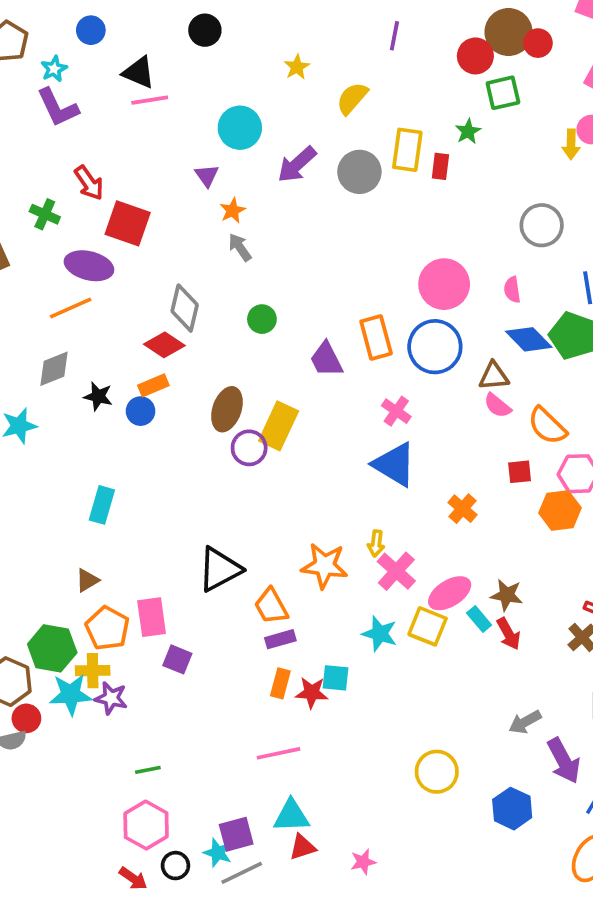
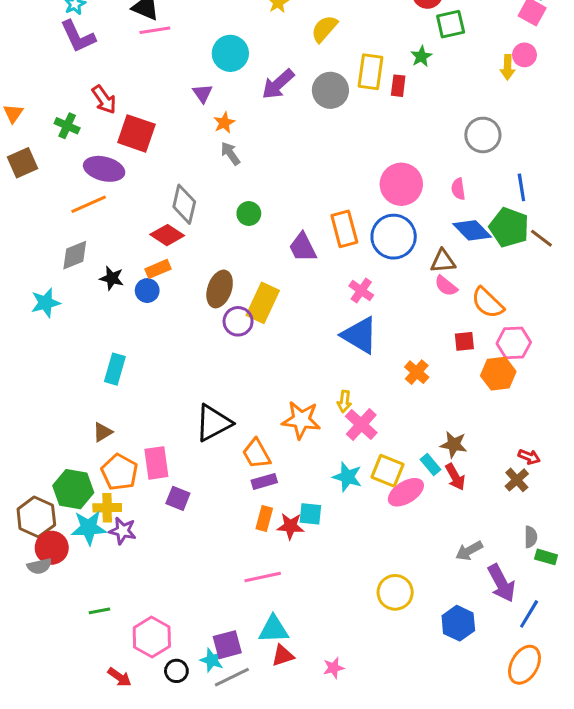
pink ellipse: (450, 593) -> (406, 492), moved
red circle: (26, 718) -> (52, 548), size x1.4
green line: (148, 770) -> (99, 611), moved
red arrow: (133, 878) -> (119, 677), moved

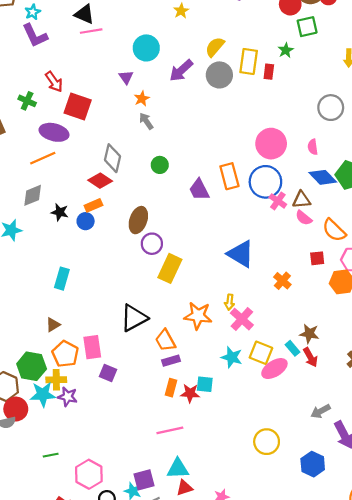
yellow semicircle: (324, 29) -> (215, 47), moved
pink cross: (361, 291) -> (278, 201), moved
yellow rectangle: (263, 303) -> (170, 268), moved

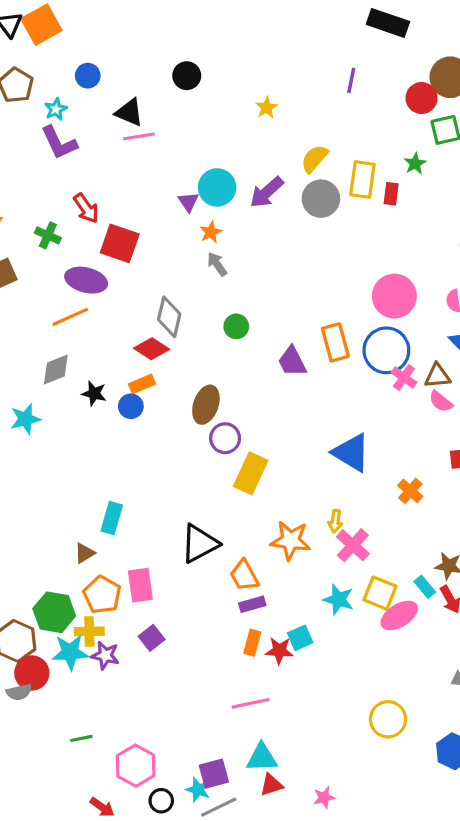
cyan circle: (146, 48) -> (217, 187), moved
cyan rectangle: (62, 279) -> (112, 518), moved
purple square: (108, 373) -> (152, 638), moved, turned 30
cyan square: (205, 384) -> (300, 638), turned -30

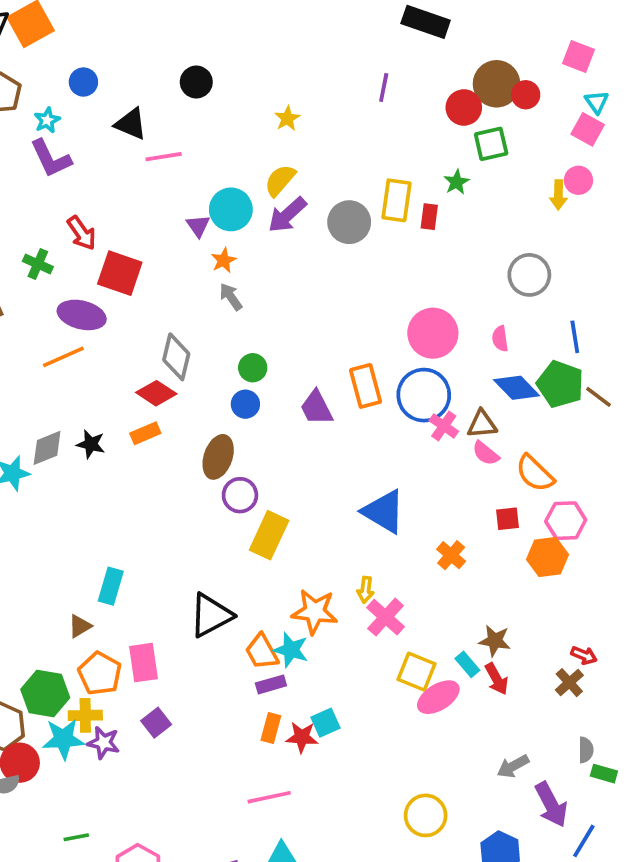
pink line: (139, 136) -> (164, 157), moved
yellow semicircle: (315, 159) -> (280, 180), moved
gray diamond: (56, 370) -> (47, 448), moved
blue circle: (131, 406) -> (245, 404), moved
cyan star: (338, 600) -> (291, 650), moved

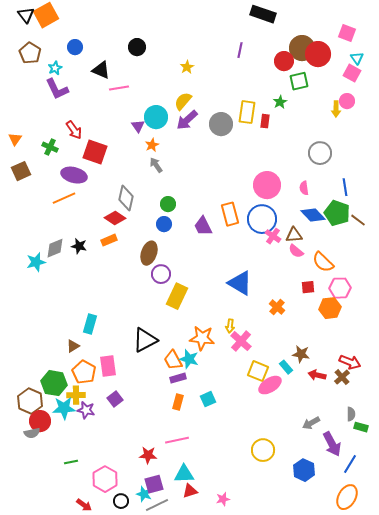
red circle: (526, 95) -> (318, 54), size x1.6
red arrow: (584, 655) -> (350, 362), size x1.5
red arrow: (497, 679) -> (317, 375), moved, turned 132
red star: (302, 737) -> (148, 455), moved

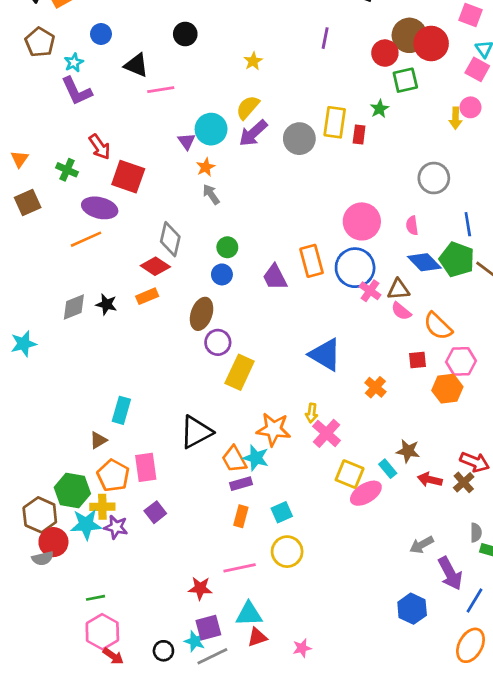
cyan star: (36, 262) -> (24, 344), moved
yellow circle: (263, 450) -> (287, 552), moved
pink hexagon: (105, 479) -> (102, 632), moved

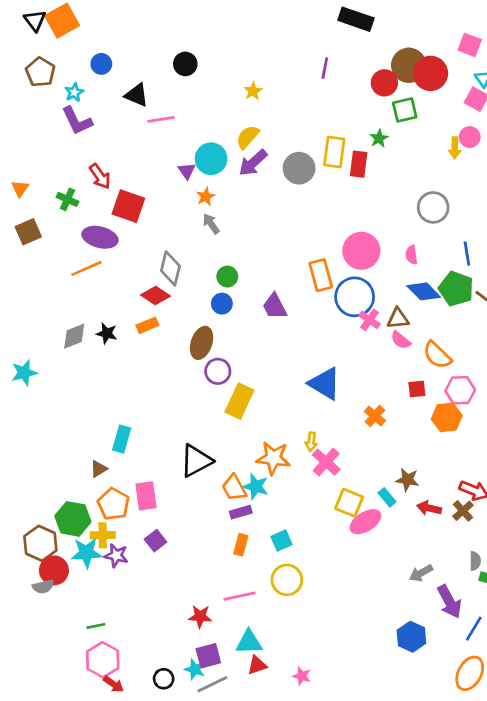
red rectangle: (359, 135) -> (359, 164), size x1.4
orange rectangle: (312, 261) -> (321, 275), moved
pink star: (302, 648) -> (302, 676), turned 30

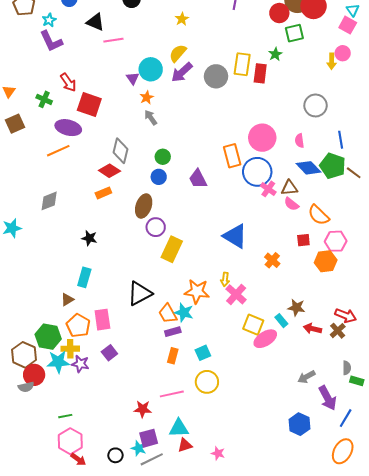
black star: (107, 333) -> (89, 238), moved

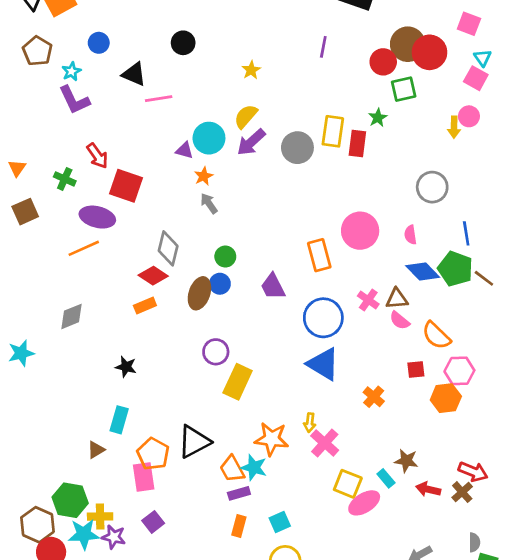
purple triangle: (133, 78) -> (184, 150), turned -40
blue circle: (257, 172) -> (323, 318), moved
brown ellipse: (144, 206) -> (199, 293), moved
orange pentagon: (78, 326) -> (153, 454), moved

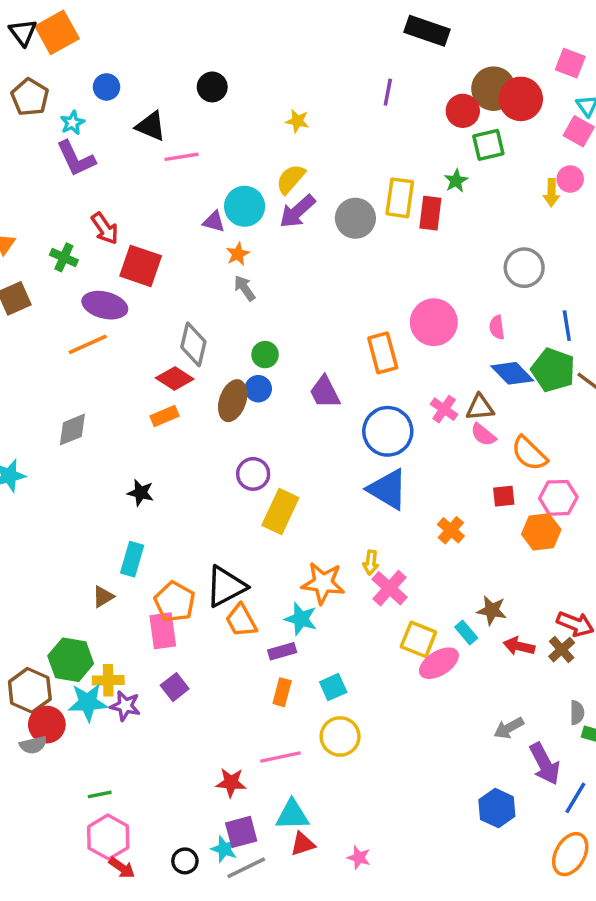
yellow star: (251, 70) -> (297, 121), turned -30
orange trapezoid: (232, 469) -> (241, 621), moved

